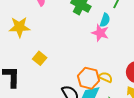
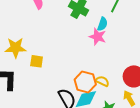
yellow star: (19, 27) -> (16, 48), moved
yellow square: (40, 58) -> (37, 61), turned -32

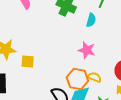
pink star: (98, 37) -> (87, 50), moved

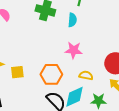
orange hexagon: (77, 79) -> (51, 74), moved

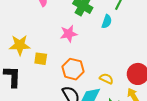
pink star: (74, 50) -> (69, 34), moved, turned -30

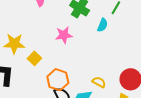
yellow square: (41, 59) -> (34, 58), turned 32
orange hexagon: (73, 69) -> (58, 80), moved

